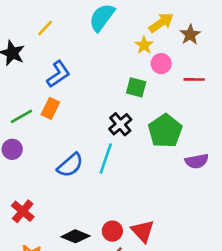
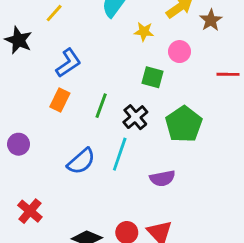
yellow star: (144, 45) -> (144, 32), moved, turned -30
red line: (194, 79) -> (228, 74), moved
green line: (21, 116) -> (101, 106), moved, turned -40
purple semicircle: (197, 161) -> (162, 178), moved

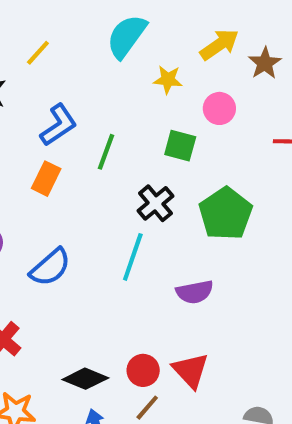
green line: (101, 106) -> (106, 152), moved
blue semicircle: (81, 161) -> (50, 267), moved

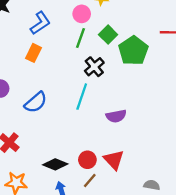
pink circle: (219, 108) -> (82, 14), moved
green square: (180, 146) -> (108, 35), turned 30
green line: (106, 152) -> (81, 38), moved
green pentagon: (226, 214) -> (133, 51), moved

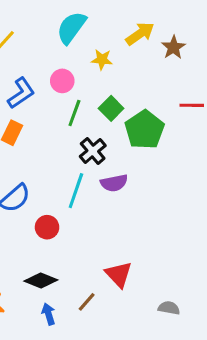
pink circle: (82, 14) -> (62, 81), moved
purple semicircle: (116, 116) -> (114, 183), moved
red circle: (87, 160) -> (47, 227), moved

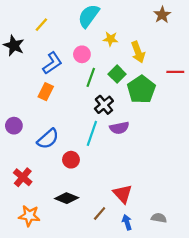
yellow arrow: (140, 34) -> (138, 52), moved, turned 105
brown star: (173, 47) -> (162, 15), moved
blue arrow: (49, 314) -> (127, 222), moved

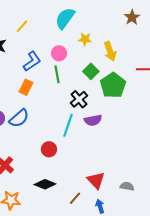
green line: (91, 77) -> (57, 74), moved, turned -30
blue semicircle: (48, 139) -> (19, 118), moved
gray semicircle: (159, 218) -> (127, 186), moved

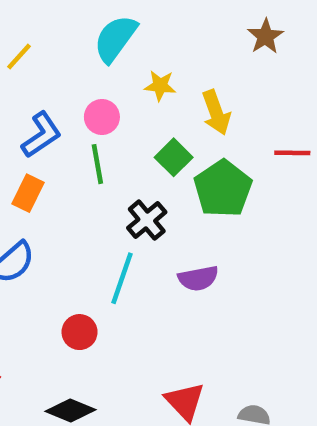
purple semicircle: (93, 120) -> (198, 278), moved

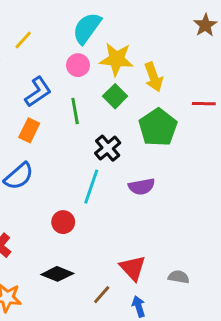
brown star: (265, 36) -> (205, 25), moved
yellow star: (160, 86) -> (116, 59), size x1.6
pink circle: (102, 117) -> (78, 65), moved
green square: (174, 157) -> (115, 96), moved

